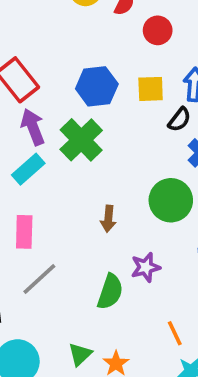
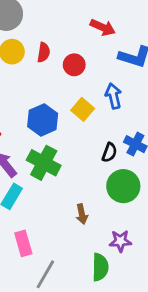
yellow square: (151, 89) -> (83, 109), turned -30
black semicircle: (179, 119) -> (109, 152), moved
purple star: (146, 267) -> (120, 241), turned 30

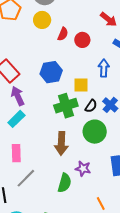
red semicircle: (44, 52) -> (63, 34), moved
yellow square: (83, 109) -> (81, 85), moved, turned 35
green cross: (44, 163) -> (66, 106), moved, turned 30
brown arrow: (82, 214) -> (61, 143), size x1.6

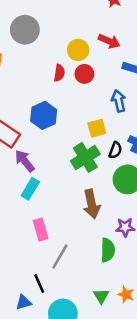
yellow circle: (42, 20) -> (78, 50), moved
blue hexagon: (51, 72) -> (44, 115), moved

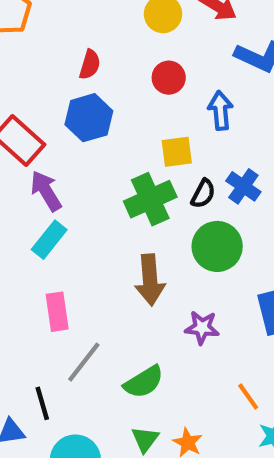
red semicircle: (59, 73) -> (90, 65), moved
red circle: (84, 74) -> (169, 78), moved
green semicircle: (108, 250) -> (144, 382), moved, turned 50

